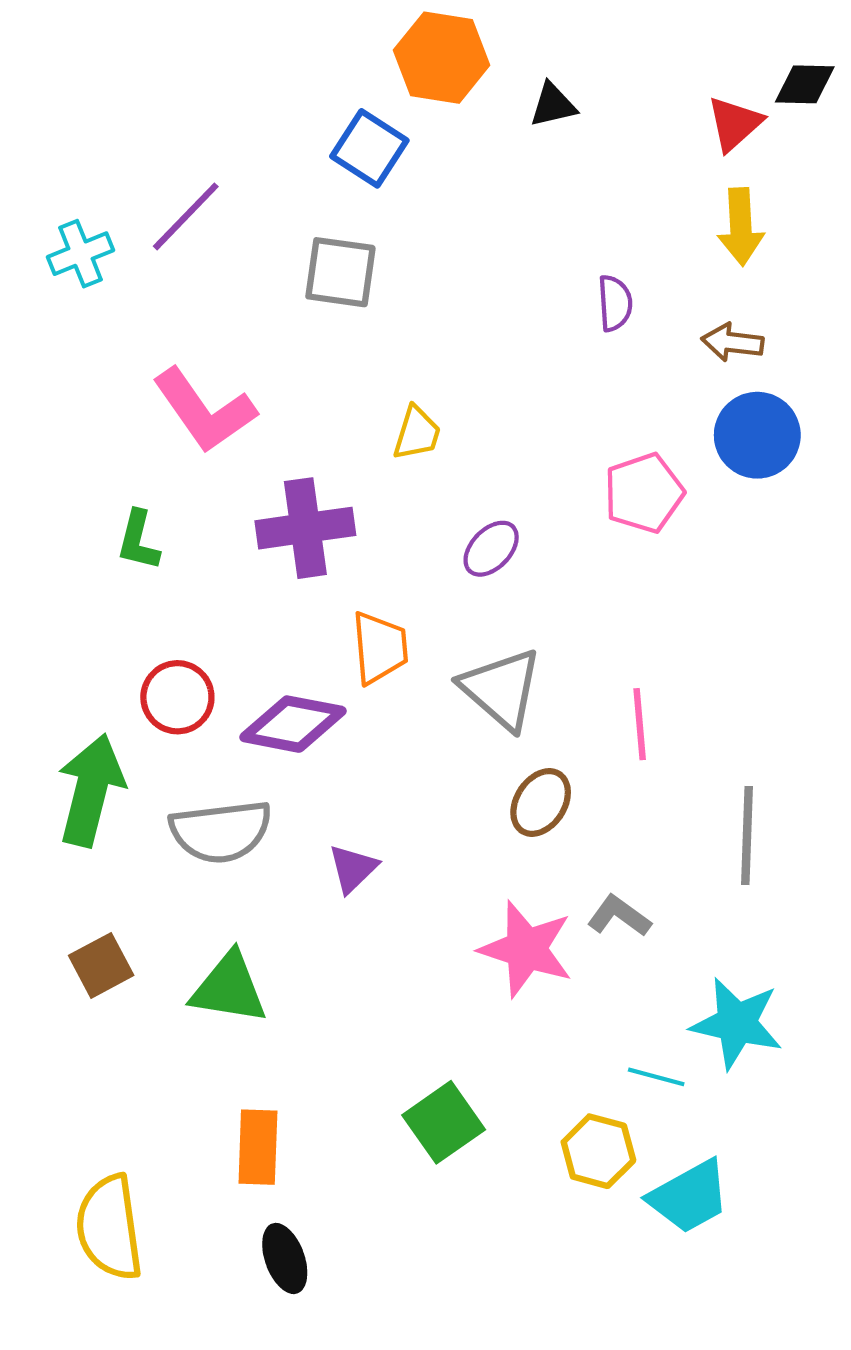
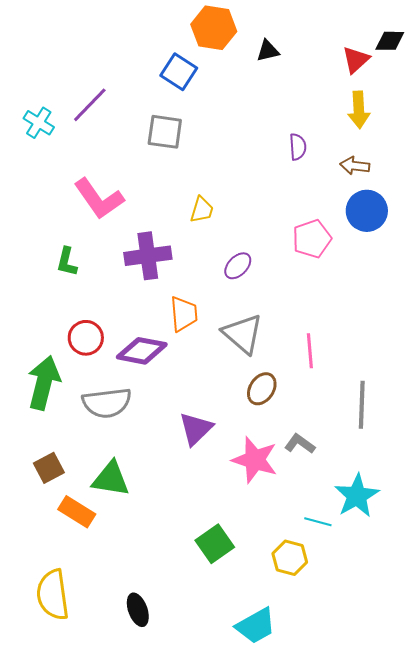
cyan cross: (80, 254) -> (39, 123), turned -36
purple triangle: (353, 869) -> (196, 429), moved, size x1.4
cyan star: (737, 1023) -> (357, 496), turned 30
orange rectangle: (258, 1147) -> (77, 512), moved, turned -60
cyan trapezoid: (689, 1197) -> (256, 626), moved

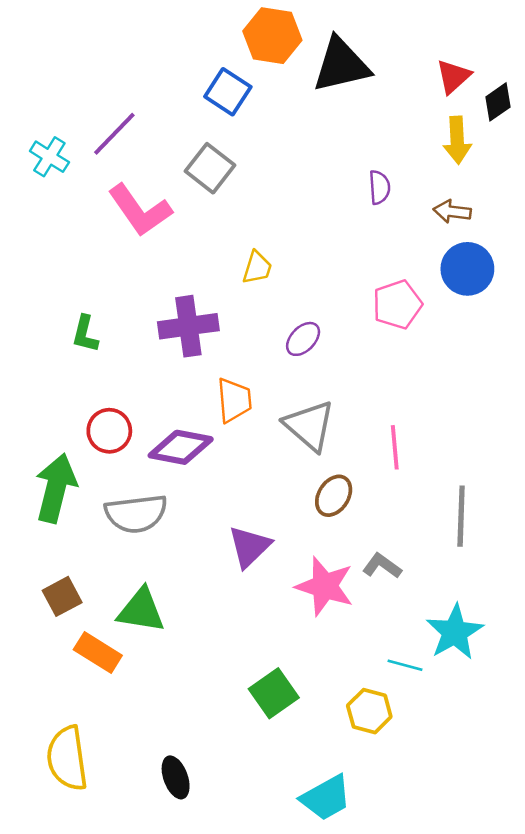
black diamond: (390, 41) -> (498, 102), moved, turned -36
black triangle: (268, 51) -> (341, 65), size x2.0
gray square: (165, 132) -> (210, 168), turned 30
pink L-shape: (99, 199) -> (140, 210), moved

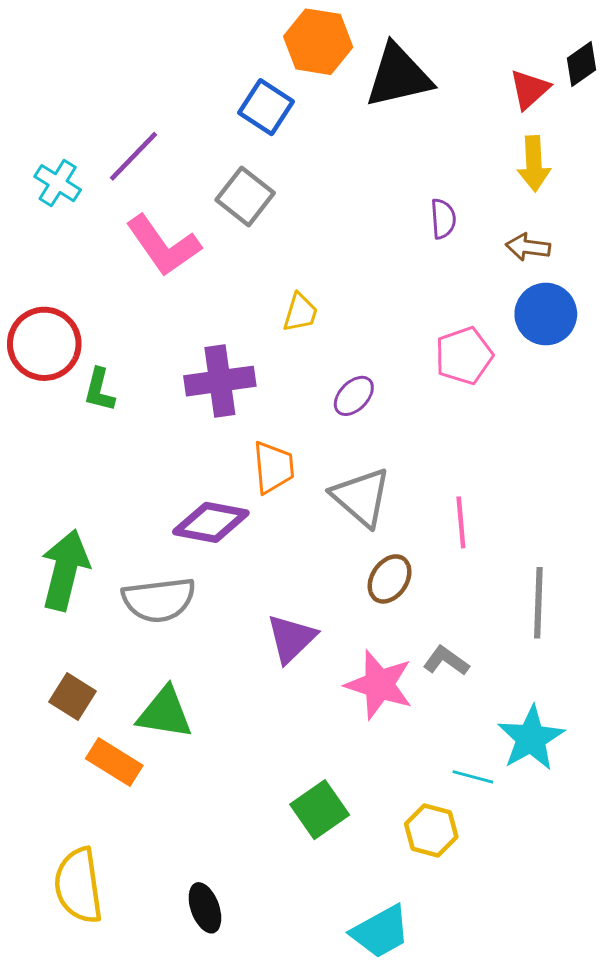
black diamond: (498, 102) -> (582, 64), moved
red circle: (109, 431) -> (44, 344), moved, size x1.4
brown square: (62, 596) -> (73, 697), turned -30

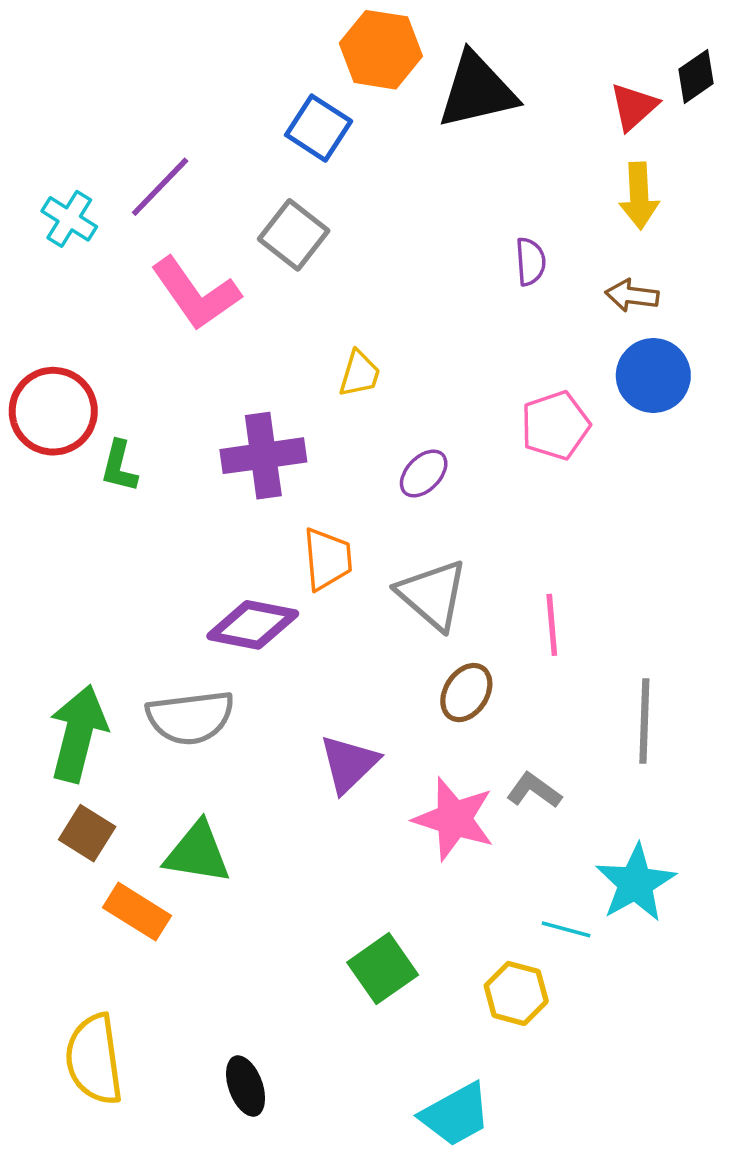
green arrow: (65, 570) -> (78, 733), moved

